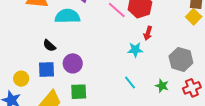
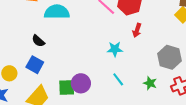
cyan star: (135, 50) -> (115, 49), moved
purple circle: (73, 63) -> (81, 83), moved
blue square: (46, 69) -> (35, 65), turned 30

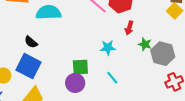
blue square: (35, 65) -> (28, 66), size x1.4
green star: (150, 83) -> (145, 44), moved
green square: (67, 88) -> (80, 67), moved

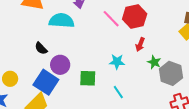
blue square: (28, 66) -> (46, 82), moved
purple circle: (75, 83) -> (60, 65), moved

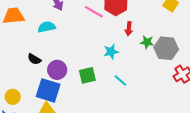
cyan semicircle: (62, 21) -> (47, 27), size x0.7

